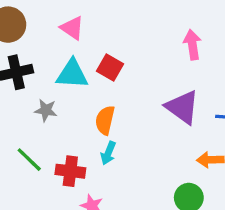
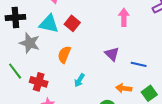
purple triangle: (182, 107) -> (112, 54), size x0.7
gray star: (46, 110) -> (30, 43), size x1.5
cyan arrow: (108, 153) -> (79, 80), moved

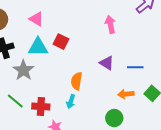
gray star: (30, 43) -> (23, 70), turned 30
orange semicircle: (64, 55) -> (77, 81), moved
cyan arrow: (79, 80) -> (71, 102), moved

